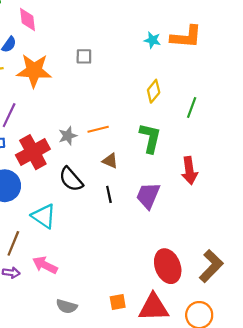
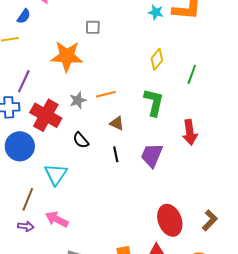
orange star: (34, 71) -> (67, 56), moved
red cross: (33, 152) -> (46, 115), turned -32
black semicircle: (71, 179) -> (81, 140), size x0.7
cyan triangle: (44, 216) -> (56, 174), turned 30
brown L-shape: (211, 266) -> (210, 220), size x0.7

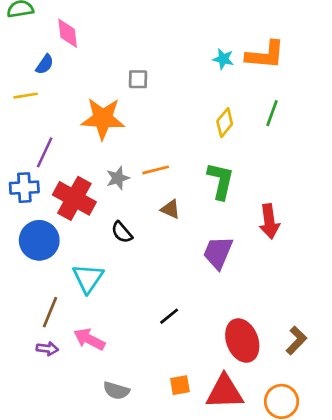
green line: (192, 74) -> (272, 113), moved
black line: (116, 154) -> (169, 316), moved, turned 63

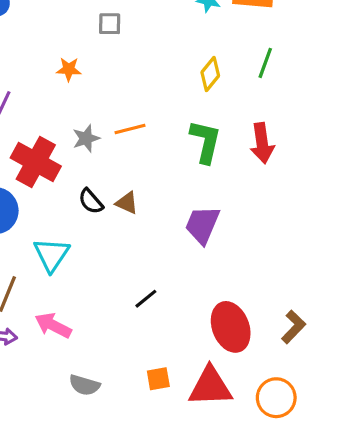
orange star: (103, 119) -> (69, 69), size x0.5
brown triangle: (171, 209) -> (127, 203), moved
red arrow: (269, 221) -> (262, 143), moved

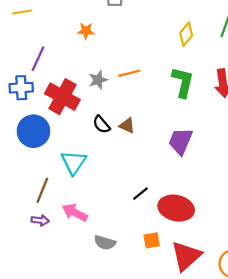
red ellipse: (231, 327) -> (176, 208), moved, turned -56
orange square: (158, 379) -> (152, 240), moved
gray semicircle: (85, 385) -> (105, 243), moved
red triangle: (210, 387) -> (186, 256), turned -40

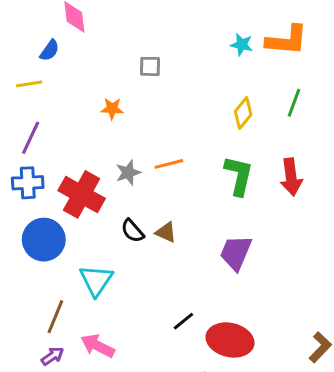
purple line: (38, 59) -> (31, 138), moved
purple arrow: (40, 220) -> (52, 356), turned -42

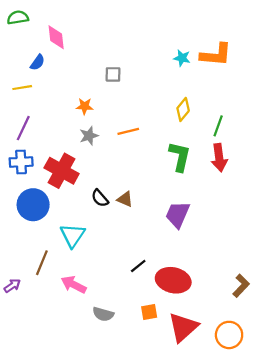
green line: (294, 103) -> (218, 126), moved
orange line: (169, 164) -> (128, 131), moved
gray star: (128, 173) -> (89, 136), moved
purple arrow: (52, 356) -> (12, 286), moved

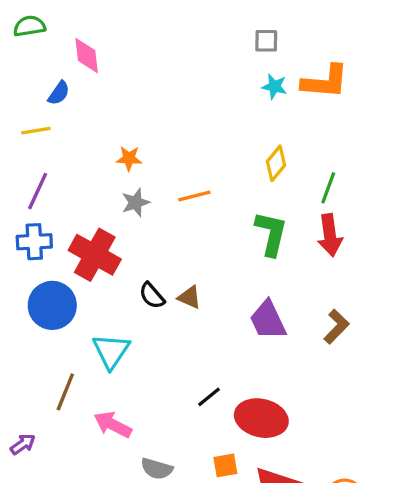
gray square: (113, 74) -> (266, 41), moved
purple trapezoid: (178, 215) -> (268, 320), turned -48
purple arrow: (12, 286) -> (23, 444), moved
brown L-shape: (241, 286) -> (336, 327), moved

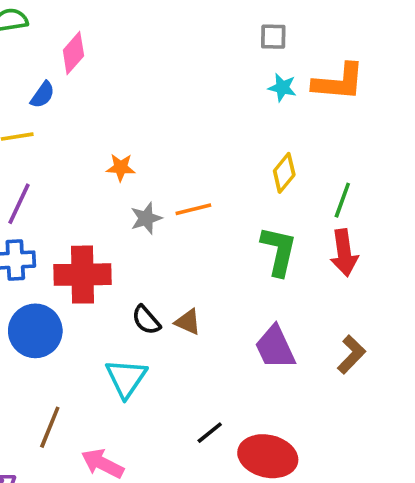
pink diamond: (87, 56) -> (73, 53), turned 48
gray star: (136, 203) -> (146, 218), moved
red cross: (95, 255) -> (83, 275), turned -30
cyan triangle: (111, 351) -> (126, 378), moved

